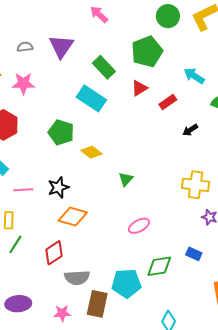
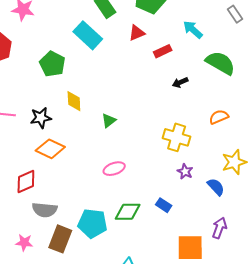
yellow diamond: (91, 152) -> (74, 101), moved, turned 40

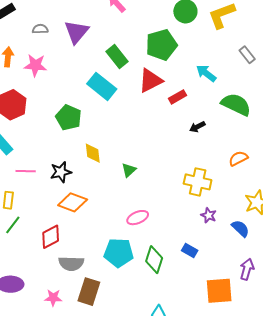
red triangle: (137, 33) -> (151, 81), size x1.5
green diamond: (128, 212) -> (154, 260), turned -68
cyan pentagon: (92, 223) -> (119, 253), moved

